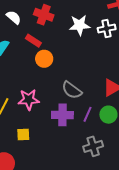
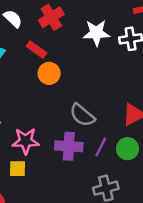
red cross: (44, 15) -> (51, 17), turned 36
pink star: (29, 100) -> (26, 141), moved

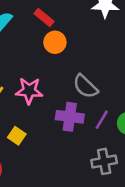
pink star: (26, 141) -> (29, 91), moved
yellow square: (17, 169) -> (17, 136), turned 30

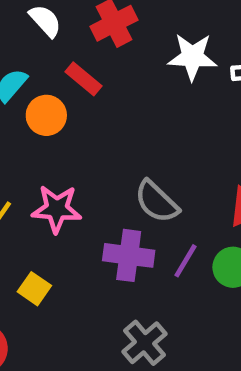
orange circle: (55, 42) -> (46, 115), moved
gray cross: (104, 161) -> (145, 343), moved, turned -30

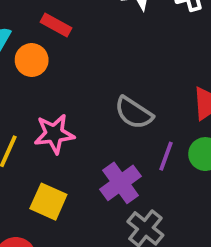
purple cross: (129, 255) -> (121, 183), moved, turned -33
yellow square: (34, 289) -> (48, 202), size x1.4

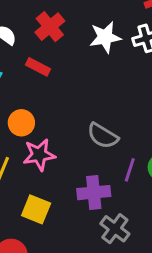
orange circle: (32, 60) -> (21, 123), moved
purple cross: (121, 183) -> (94, 193), turned 32

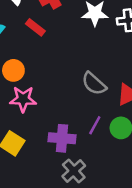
gray semicircle: (103, 136) -> (94, 84), moved

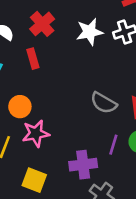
red rectangle: (35, 27) -> (33, 59), turned 48

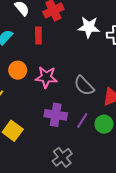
pink star: (36, 133) -> (46, 77), moved
purple cross: (83, 165) -> (56, 115), moved

